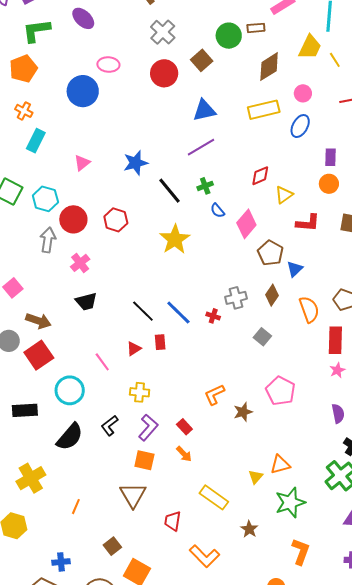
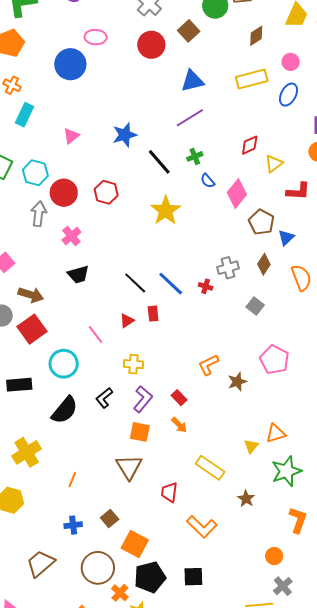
brown diamond: (269, 67) -> (256, 36), size x0.7
blue cross: (61, 562) -> (73, 525), moved

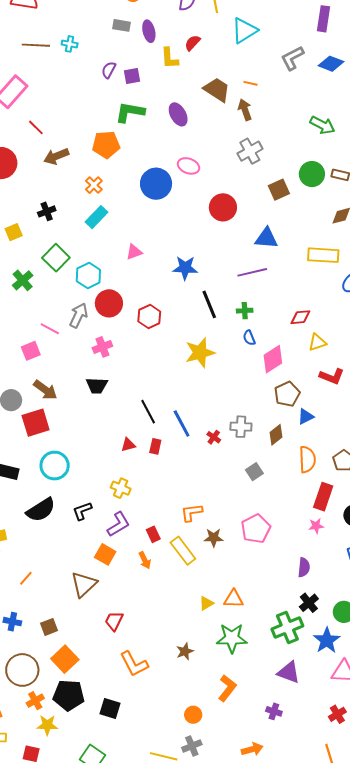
red circle: (151, 45) -> (223, 207), moved
pink line: (96, 335) -> (50, 329), moved, turned -42
yellow rectangle: (210, 468) -> (183, 551), moved

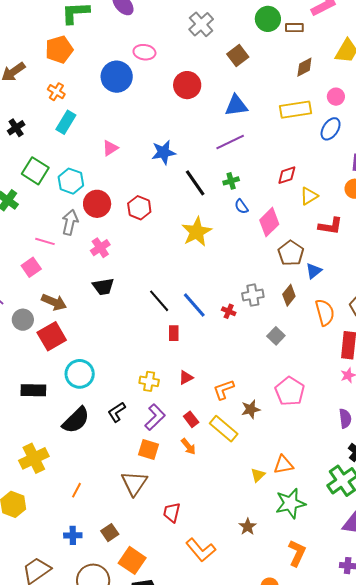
green circle: (312, 174) -> (268, 19), moved
red triangle: (128, 445) -> (186, 378), moved

